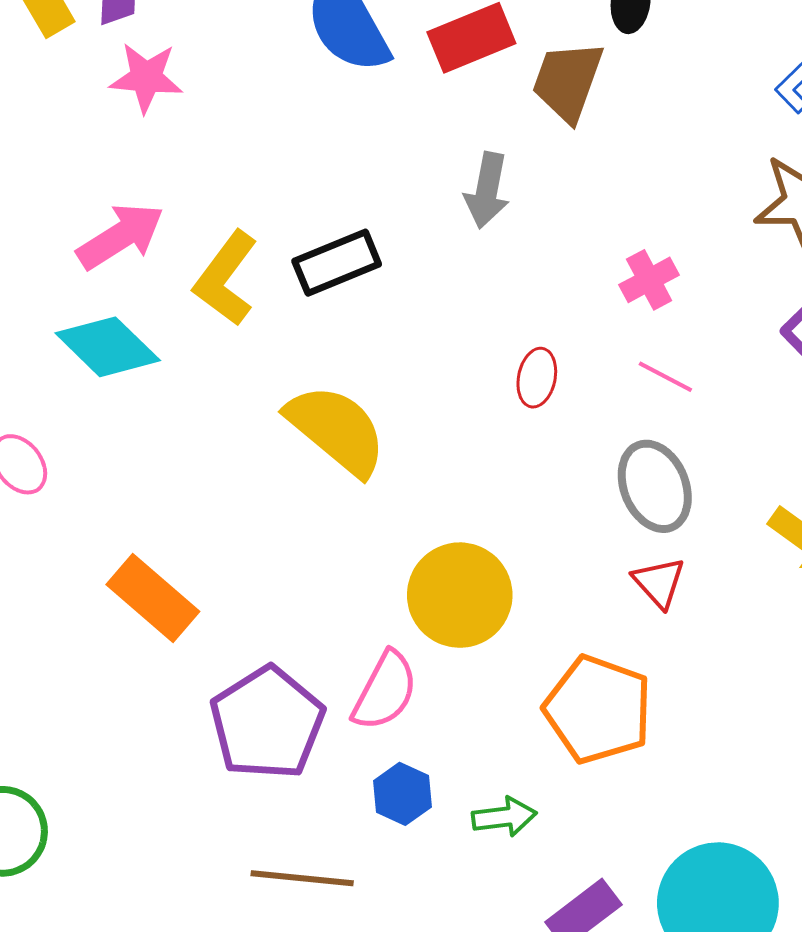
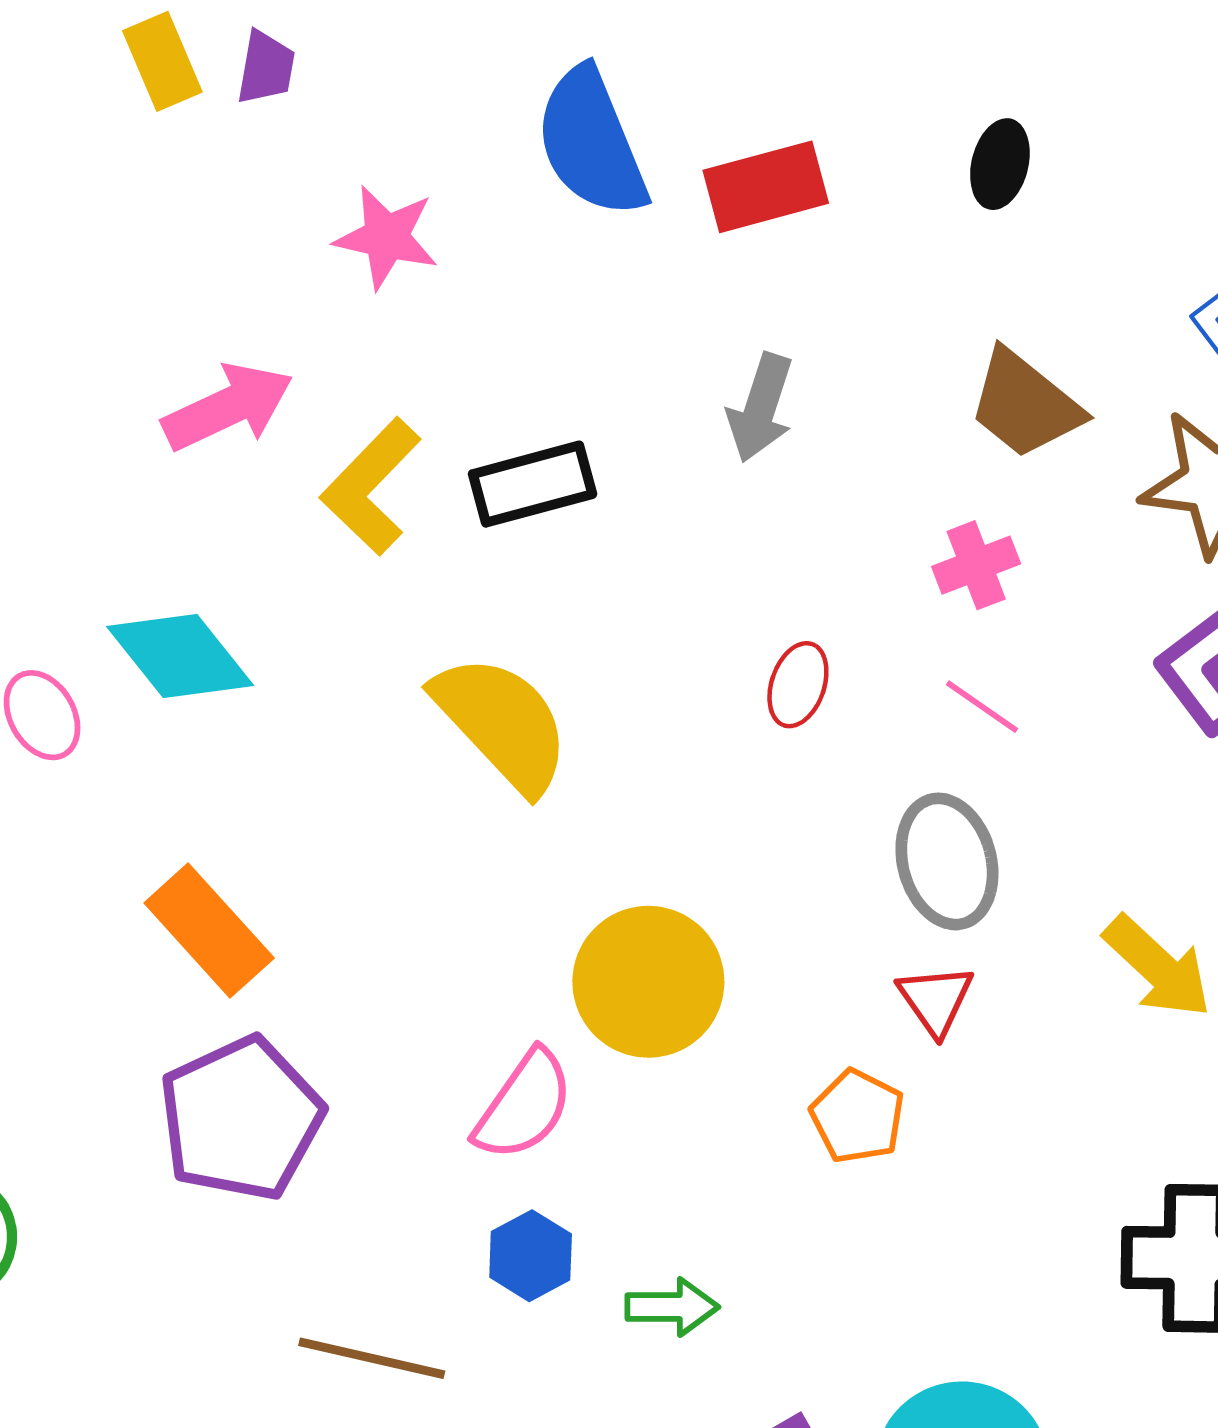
pink star: (146, 78) -> (386, 237), moved
brown trapezoid: (568, 81) -> (1025, 404), moved, turned -78
cyan diamond: (108, 347) -> (180, 656), moved
orange pentagon: (598, 709) -> (858, 1116), moved, size x0.6
purple pentagon: (267, 723) -> (241, 1119), moved

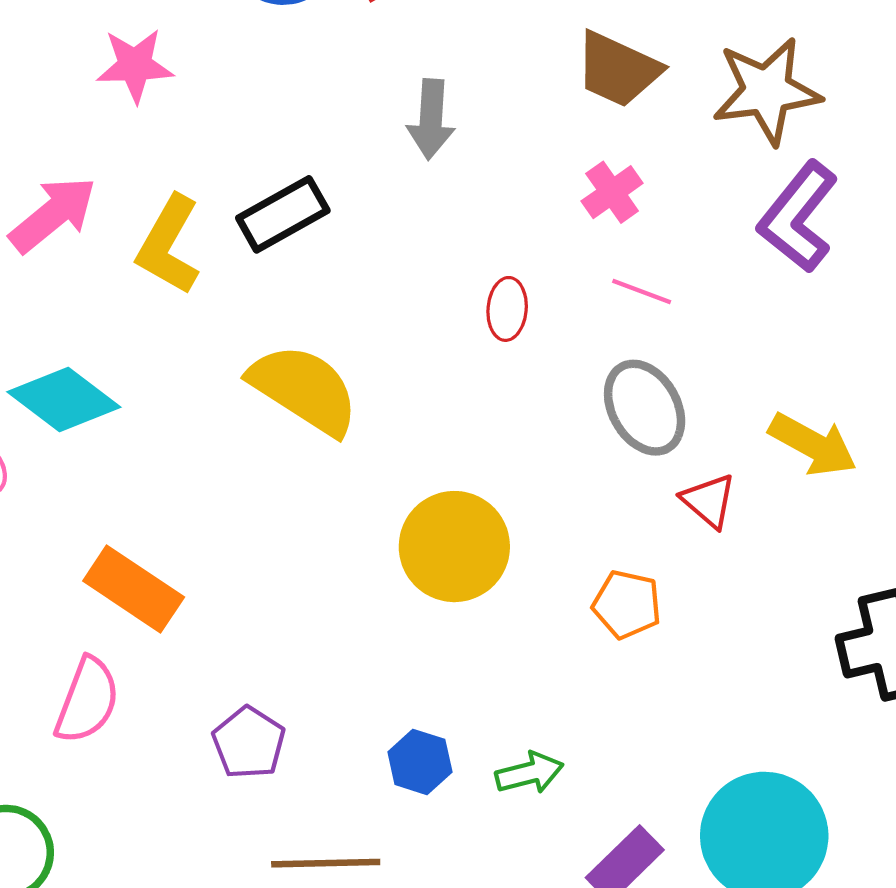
red triangle: (936, 1000) -> (709, 501), moved
pink semicircle: (524, 1105) -> (87, 700), moved
purple pentagon: (241, 1119) -> (249, 743), moved, size x0.6

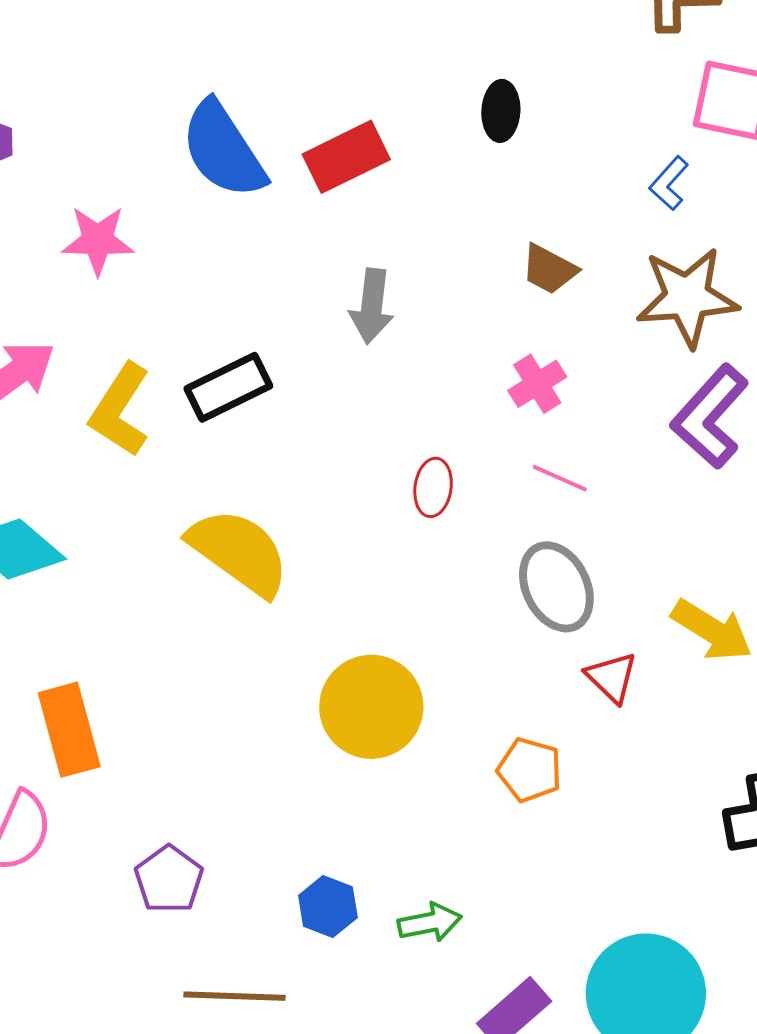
brown trapezoid: (618, 69) -> (549, 269), size x0.7
orange rectangle: (134, 589) -> (69, 730), turned 38

